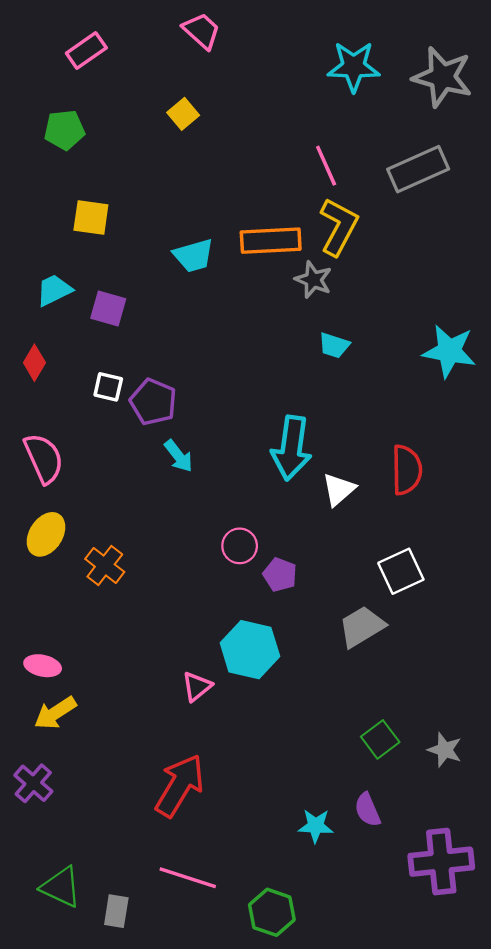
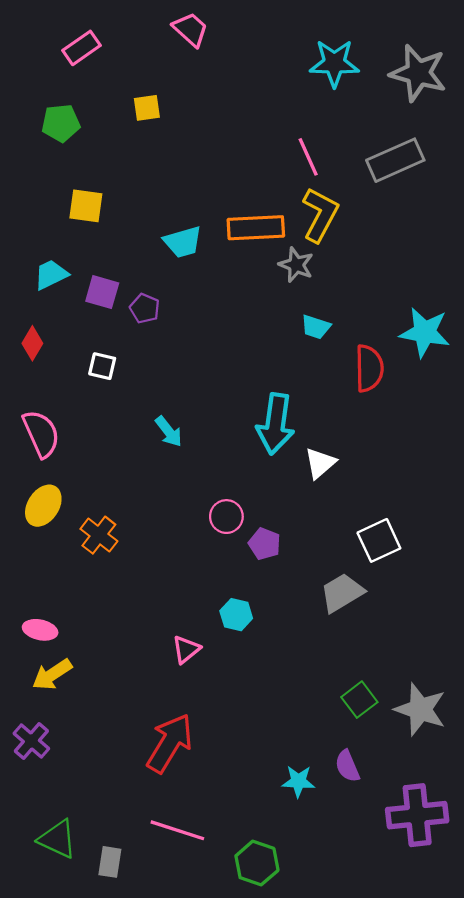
yellow square: (183, 114) -> (147, 108), moved, turned 32
purple pentagon: (153, 402) -> (145, 308), moved, size x0.7
red semicircle: (407, 470) -> (369, 368), moved
cyan hexagon: (250, 650) -> (236, 615), size x0.6
gray star: (445, 750) -> (420, 709), size x1.6

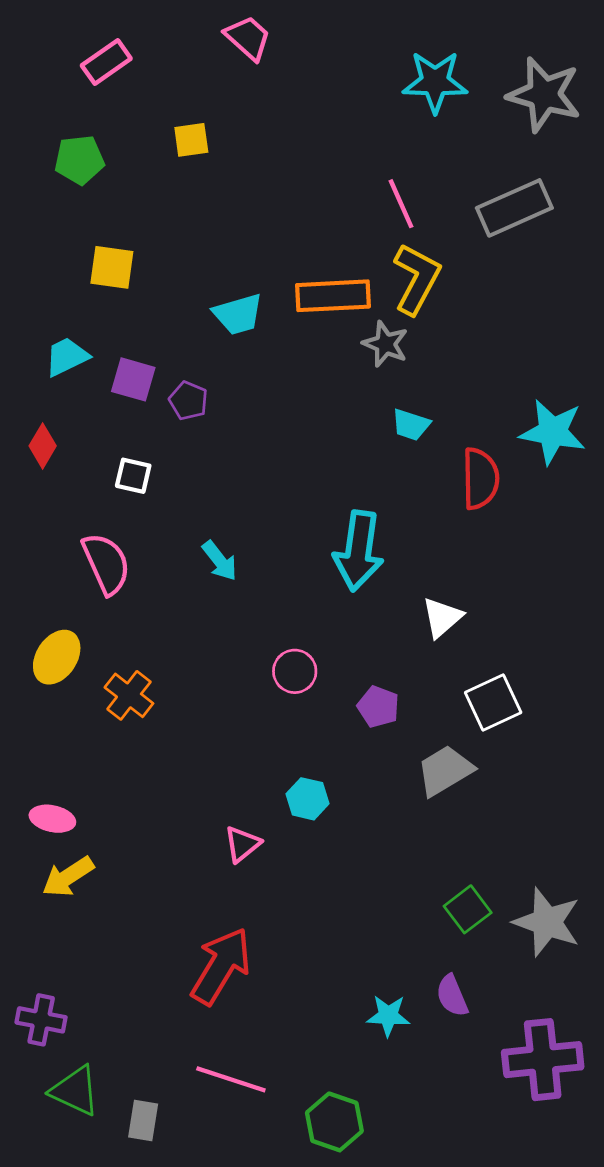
pink semicircle: (41, 434) -> (106, 564), moved
white triangle: (320, 463) -> (442, 617), moved
purple pentagon: (265, 544) -> (378, 707), moved
purple cross: (31, 741) -> (41, 1020), moved, turned -30

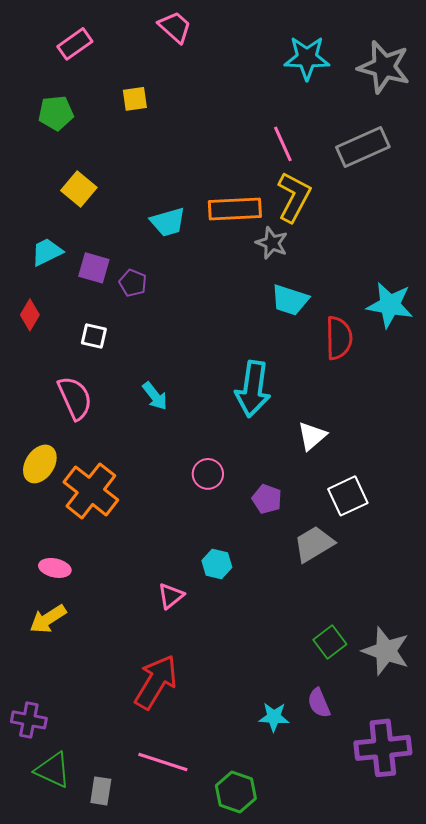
yellow square: (112, 267) -> (79, 189), turned 32
cyan trapezoid: (411, 425) -> (290, 300), size x1.4
orange cross: (129, 695) -> (91, 491), size x1.6
pink ellipse: (52, 819) -> (55, 568), moved

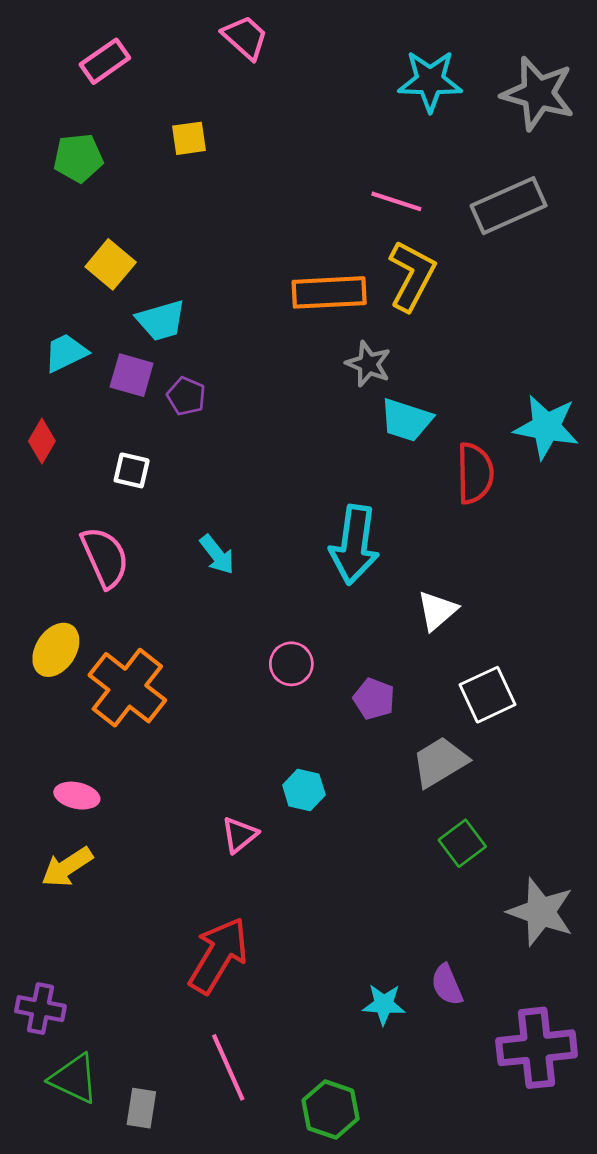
pink line: (283, 144) -> (396, 201), turned -48
cyan trapezoid: (168, 222) -> (161, 320), moved
gray star: (272, 243) -> (368, 364), moved
green square: (330, 642) -> (462, 843), moved
pink line: (163, 762) -> (228, 1067), turned 48

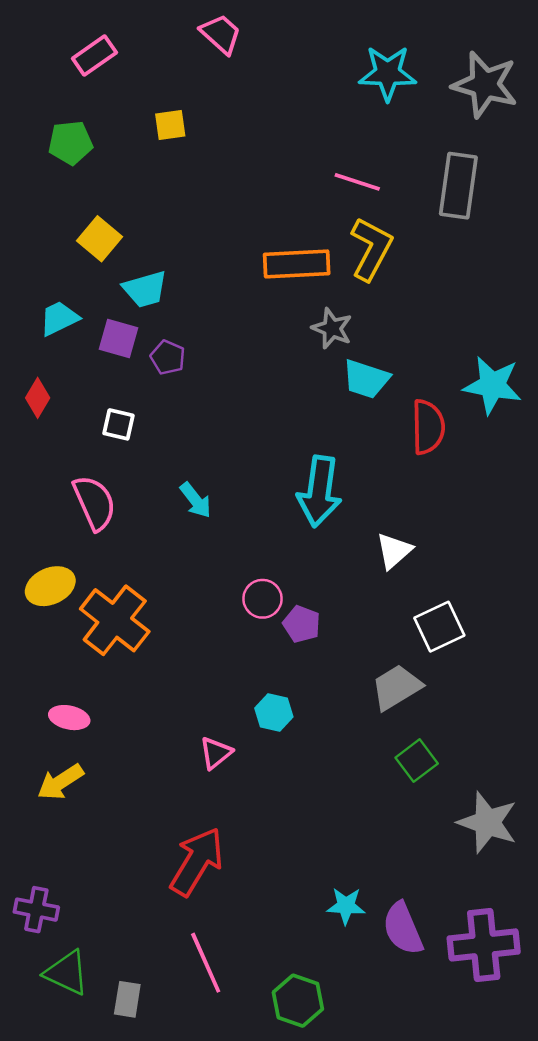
gray rectangle: (509, 206) -> (458, 186), turned -58
yellow ellipse: (56, 650) -> (50, 586), turned 33
purple pentagon: (374, 699) -> (302, 624), moved
purple semicircle: (447, 985) -> (403, 929), moved, size x1.4

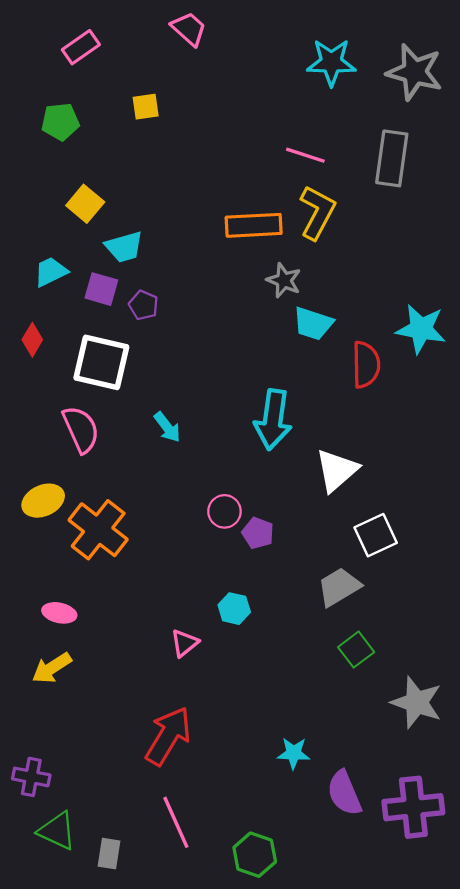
white square: (118, 424) -> (101, 362), size x2.0
white triangle: (394, 551) -> (337, 470), size x1.4
cyan star: (346, 906) -> (294, 753), moved

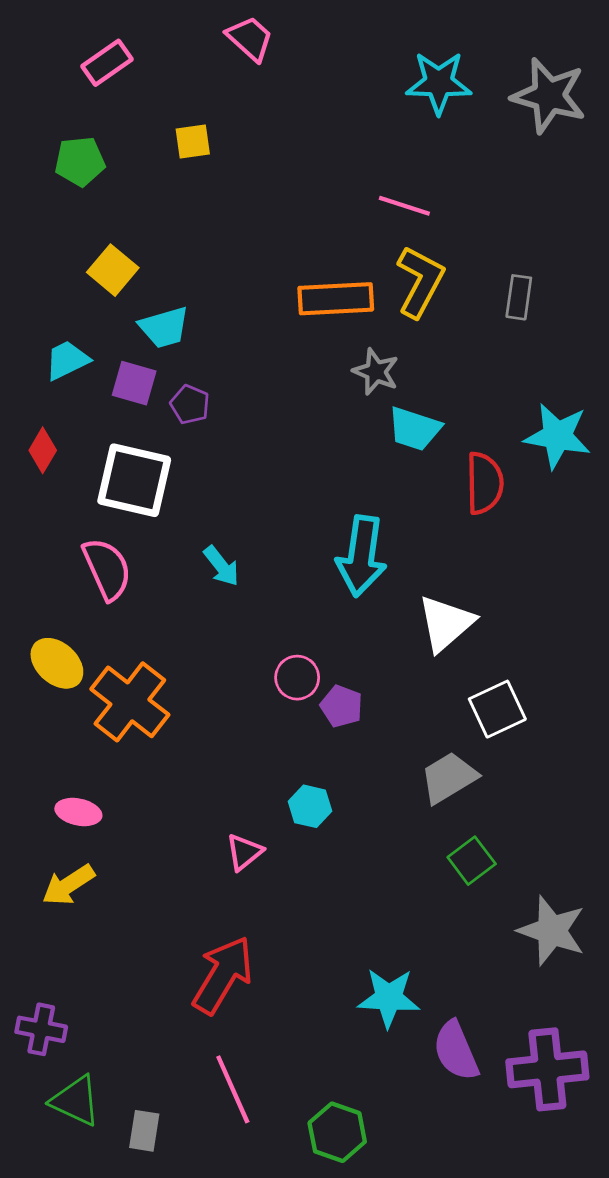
gray rectangle: (392, 158) -> (519, 297), moved, size x0.6
yellow ellipse: (43, 501) -> (57, 663), turned 66
cyan star: (294, 753) -> (389, 998), size x1.4

